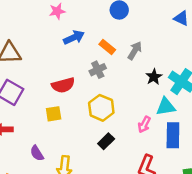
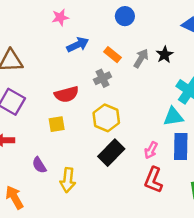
black star: (154, 77) -> (165, 55), moved
pink arrow: (144, 125) -> (151, 150), moved
black rectangle: (106, 141) -> (111, 153), size x1.5

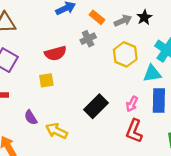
gray arrow: (141, 58) -> (123, 21), turned 36
yellow hexagon: (106, 118) -> (125, 54), moved
yellow arrow: (68, 180) -> (57, 131), turned 110

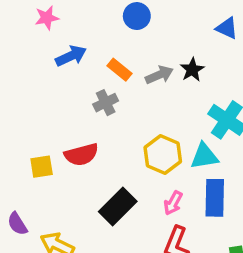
red semicircle: (55, 53) -> (81, 155), moved
yellow hexagon: (125, 54) -> (163, 155), moved

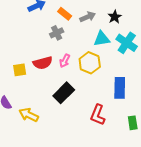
black star: (192, 70) -> (115, 17), moved
cyan triangle: (204, 156) -> (102, 39), moved
pink arrow: (173, 203) -> (65, 61), moved

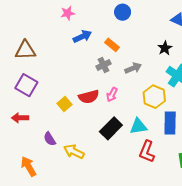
gray arrow: (88, 17) -> (133, 68), moved
cyan triangle: (102, 39) -> (138, 126), moved
yellow hexagon: (90, 63) -> (154, 97), moved
yellow square: (20, 70) -> (64, 104), turned -32

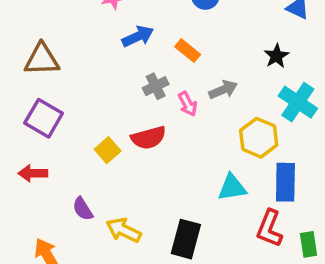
gray cross: (104, 65) -> (156, 86), moved
pink arrow: (112, 95) -> (188, 104), moved, turned -56
black rectangle: (111, 128) -> (186, 239), moved, turned -30
red L-shape: (147, 152) -> (269, 228), moved

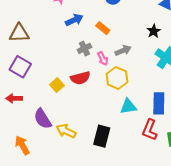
yellow hexagon: (259, 138) -> (117, 78), moved
purple semicircle: (83, 209) -> (43, 119), size x1.5

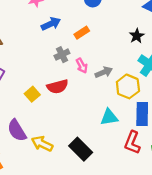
orange rectangle: (103, 28) -> (82, 33), turned -72
gray arrow: (123, 50) -> (104, 72), moved
yellow hexagon: (117, 78) -> (128, 86), moved
black rectangle: (102, 136) -> (81, 149), turned -60

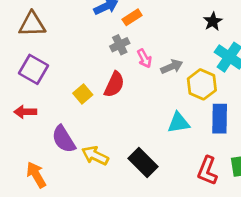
orange rectangle: (82, 33) -> (132, 17), moved
red semicircle: (58, 86) -> (114, 84), turned -50
red L-shape: (132, 143) -> (207, 171), moved

